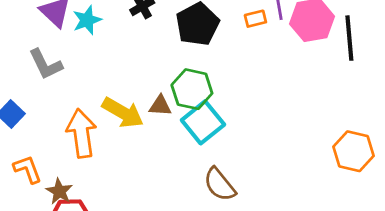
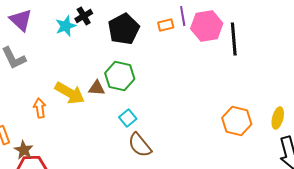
cyan star: (87, 20) -> (66, 26), moved
cyan square: (203, 122) -> (128, 118), moved, size x0.6
orange arrow: (81, 133) -> (40, 108), size x0.6

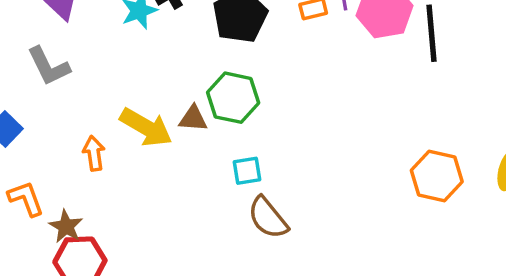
cyan square: (128, 118) -> (247, 171), turned 30

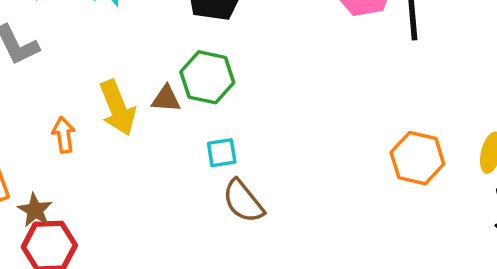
yellow arrow: (146, 127) -> (118, 108), turned 38

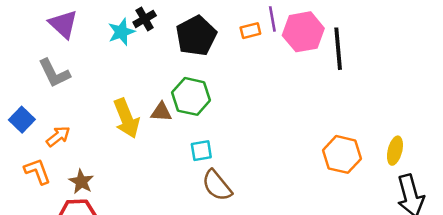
orange arrow: (64, 135) -> (58, 136), moved, turned 60
brown star: (35, 210) -> (81, 182), moved

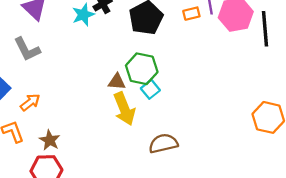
yellow arrow: (126, 118) -> (124, 109), moved
cyan square: (201, 151) -> (150, 89), moved, turned -30
brown semicircle: (217, 185) -> (163, 143), turned 116

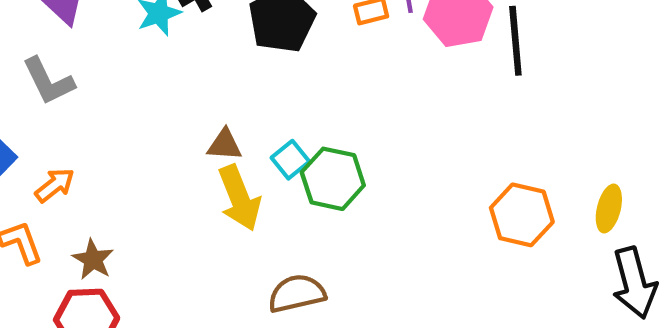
green hexagon: (142, 69) -> (333, 179), moved
brown semicircle: (163, 143) -> (297, 293), moved

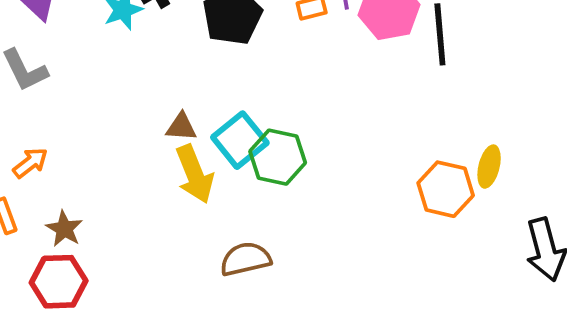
cyan square: (290, 160) -> (240, 140), size x1.6
yellow ellipse: (609, 209) -> (489, 167), moved

